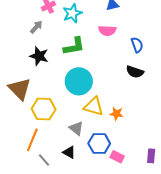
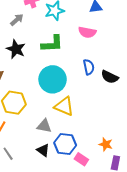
blue semicircle: (137, 45) -> (89, 67), moved
orange star: (116, 114) -> (106, 144), moved
gray triangle: (76, 128) -> (44, 126), turned -35
black triangle: (69, 152) -> (43, 150), moved

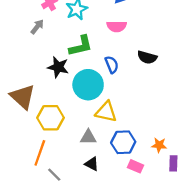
black star: (16, 49) -> (58, 67), moved
blue semicircle: (89, 67) -> (112, 65), moved
black semicircle: (110, 77) -> (147, 57), moved
blue hexagon: (65, 144) -> (123, 142), moved

